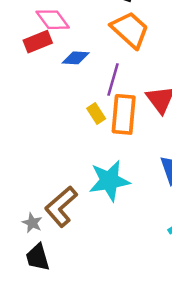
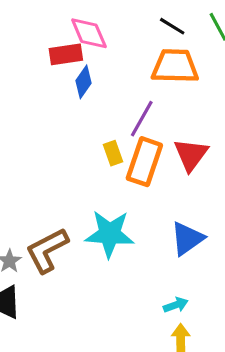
orange trapezoid: (130, 30) -> (175, 66), turned -54
blue diamond: (76, 58) -> (84, 82), moved, turned -72

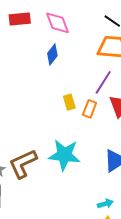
red rectangle: (66, 54) -> (20, 19), moved
purple line: (142, 119) -> (103, 82), moved
orange rectangle: (144, 162) -> (90, 109), size x0.6

